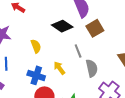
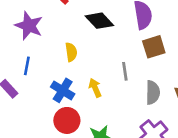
black diamond: (62, 26) -> (99, 21), moved
gray semicircle: (92, 68) -> (153, 92), moved

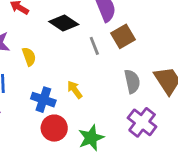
yellow semicircle: (71, 52) -> (29, 57), moved
gray line: (125, 71) -> (94, 46), moved

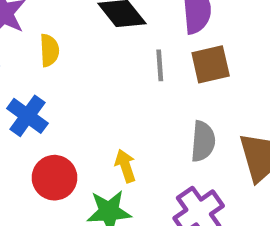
yellow arrow: (75, 90) -> (125, 166), moved
blue cross: (43, 100) -> (27, 116), moved

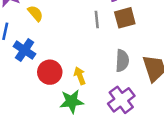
yellow semicircle: (49, 50) -> (35, 13), turned -36
red circle: (55, 178) -> (50, 72), moved

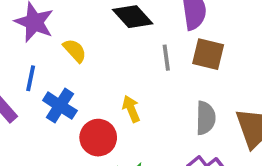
brown square: (125, 18) -> (208, 54), turned 30
yellow arrow: (80, 76) -> (131, 109), moved

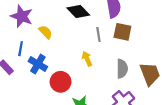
yellow arrow: (131, 109) -> (87, 59), moved

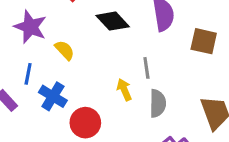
brown square: (122, 32) -> (204, 41), moved
gray line: (98, 35) -> (146, 68), moved
gray semicircle: (122, 69) -> (158, 103), moved

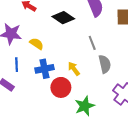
yellow arrow: (124, 90) -> (74, 69), moved
blue cross: (53, 96) -> (44, 69), moved, turned -30

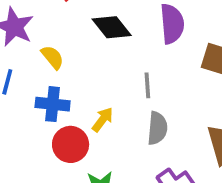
yellow arrow: (74, 69) -> (103, 120), turned 56

